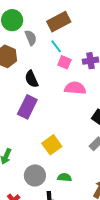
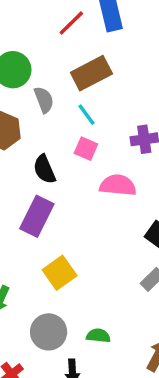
pink square: (64, 62) -> (86, 149), moved
yellow square: (52, 145) -> (60, 273), moved

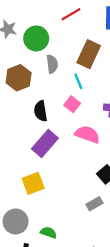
red line: (71, 23) -> (71, 14), moved
brown rectangle: (91, 73) -> (89, 54), turned -52
purple rectangle: (37, 216) -> (45, 143), moved

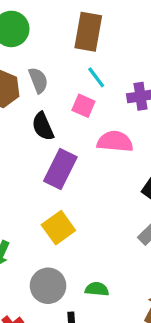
gray semicircle: (52, 64) -> (38, 80), moved
cyan line: (78, 81) -> (96, 77), moved

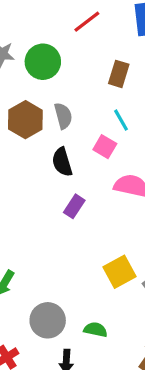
brown rectangle: (88, 32) -> (119, 74), size x0.7
purple rectangle: (60, 169) -> (74, 206), size x0.6
yellow square: (58, 228) -> (120, 272), moved

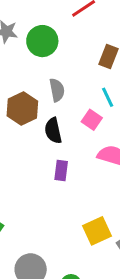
brown hexagon: (25, 120) -> (22, 108), moved
purple rectangle: (74, 206) -> (61, 170), turned -30

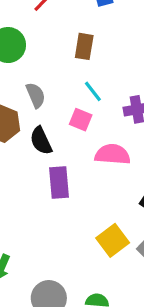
purple rectangle: (61, 170) -> (59, 183), size x1.4

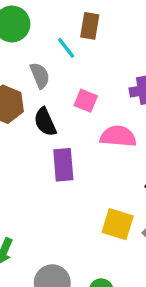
cyan line: (93, 91) -> (66, 48), moved
yellow square: (113, 240) -> (118, 224), turned -36

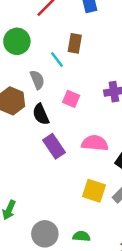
pink semicircle: (118, 136) -> (95, 143), moved
purple rectangle: (63, 165) -> (54, 146), turned -30

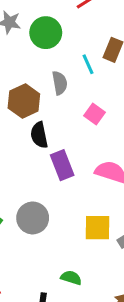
black semicircle: (41, 114) -> (39, 135), moved
yellow square: (94, 191) -> (97, 228), turned -30
gray circle: (45, 234) -> (33, 218), moved

